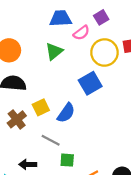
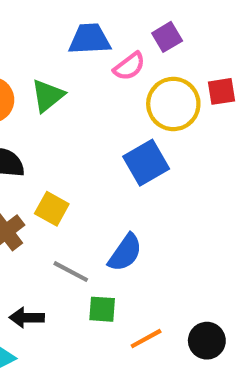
green triangle: (54, 51) -> (48, 96), moved
yellow square: (41, 107) -> (52, 209), turned -35
blue semicircle: (66, 113) -> (125, 253), moved

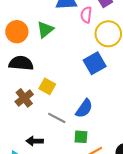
pink semicircle: (129, 66) -> (86, 15), turned 133
green square: (102, 309) -> (81, 137), moved

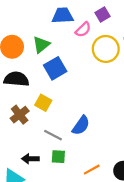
pink semicircle: (86, 15) -> (83, 30), turned -140
blue square: (95, 63) -> (55, 68), moved
green square: (81, 137) -> (58, 157), moved

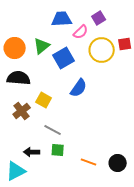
blue square: (55, 68) -> (64, 58), moved
blue semicircle: (81, 125) -> (79, 88), moved
orange line: (92, 170) -> (89, 162), turned 49

